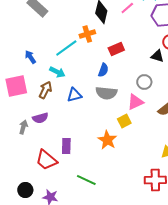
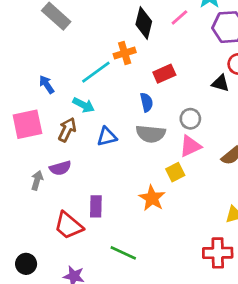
blue semicircle: (103, 70) -> (147, 102), turned -32
gray circle: (144, 82) -> (190, 119), moved
black circle: (25, 190) -> (26, 264), moved

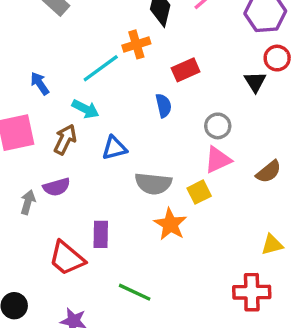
black triangle: (220, 83) -> (255, 82), turned 42
gray semicircle: (151, 134) -> (153, 184), moved

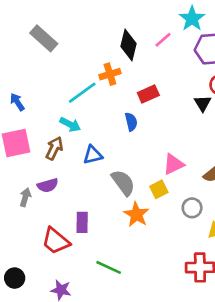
blue arrow: (40, 83) -> (17, 102), moved
gray circle: (218, 126) -> (192, 208), moved
gray semicircle: (153, 184) -> (123, 183), turned -132

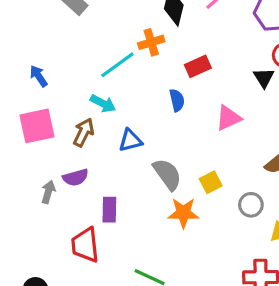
pink triangle: (173, 164) -> (228, 118), moved
orange star: (136, 214) -> (183, 213), turned -30
purple rectangle: (82, 222) -> (109, 210), moved
red trapezoid: (56, 241) -> (85, 245), turned 44

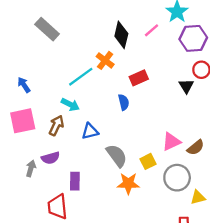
orange cross: (151, 42) -> (105, 60), turned -36
pink triangle: (228, 118) -> (171, 142), moved
gray circle: (251, 205) -> (177, 178), size x1.5

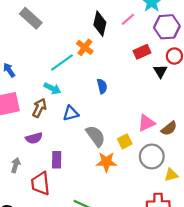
red rectangle: (139, 78) -> (142, 52), moved
gray arrow: (31, 168) -> (16, 165), moved

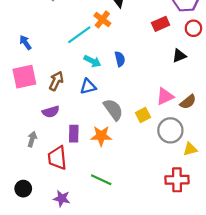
black triangle: (160, 71) -> (179, 56), moved, turned 40
cyan arrow: (52, 88) -> (92, 61), moved
orange star: (106, 162) -> (101, 136), moved

